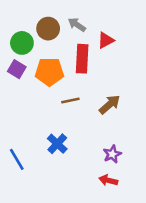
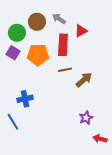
brown line: (70, 101) -> (65, 70), moved
blue cross: (57, 144) -> (25, 99), moved, turned 35
red arrow: (108, 180) -> (100, 139), moved

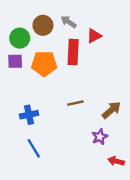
purple square: (13, 53) -> (15, 61), turned -32
brown line: (65, 70) -> (75, 103), moved
brown arrow: (84, 80) -> (111, 110), moved
blue line: (13, 122) -> (34, 148), moved

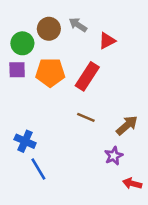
red rectangle: (73, 52) -> (87, 76), moved, turned 30
brown line: (75, 103) -> (86, 117), turned 35
blue cross: (29, 115) -> (25, 141), moved, turned 36

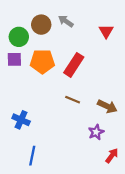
red triangle: (107, 41) -> (106, 31), moved, turned -32
brown arrow: (127, 125) -> (107, 106), turned 66
blue line: (38, 169) -> (32, 156), moved, turned 42
red arrow: (132, 184) -> (112, 156), turned 112

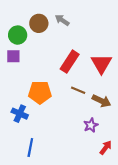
red triangle: (106, 31) -> (101, 64), moved, size x1.5
orange pentagon: (42, 62) -> (40, 92), moved
brown line: (73, 100) -> (78, 90), moved

